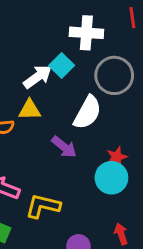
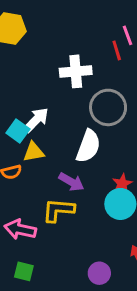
cyan square: (62, 66) -> (18, 131), moved
yellow L-shape: (43, 206) -> (58, 210), moved

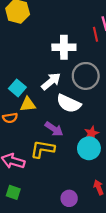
white arrow: (36, 120) -> (51, 81), moved
white semicircle: (88, 146) -> (69, 103), turned 90

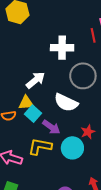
white arrow: (51, 81) -> (35, 80), moved
cyan square: (17, 88) -> (33, 114), moved
cyan circle: (89, 148) -> (72, 148), moved

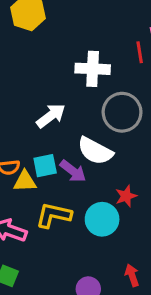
yellow triangle: (26, 103) -> (25, 181), moved
cyan square: (33, 114) -> (45, 166), turned 35
purple arrow: (51, 127) -> (73, 171), moved

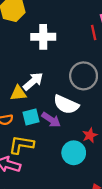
white cross: (93, 69) -> (43, 37), moved
yellow triangle: (25, 181) -> (18, 93), moved
yellow L-shape: (54, 215) -> (21, 145), moved

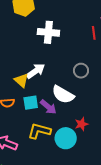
gray circle: (84, 76) -> (81, 71), size x0.6
yellow triangle: (18, 93) -> (21, 80), turned 42
yellow L-shape: (21, 145) -> (39, 131), moved

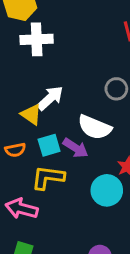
white cross: (48, 32) -> (37, 39), moved
yellow L-shape: (39, 131) -> (48, 178), moved

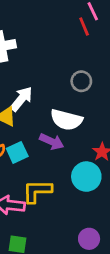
cyan square: (49, 145) -> (17, 152), moved
yellow L-shape: (48, 178) -> (37, 191), moved

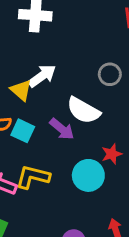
cyan square: (17, 152) -> (23, 131), turned 35

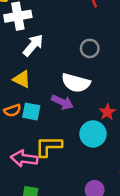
white arrow: (42, 76) -> (33, 45), moved

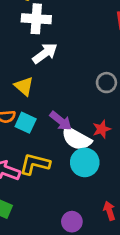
gray circle: (90, 48) -> (106, 83), moved
white semicircle: (76, 83) -> (76, 139), moved
red star: (107, 112) -> (102, 129), moved

